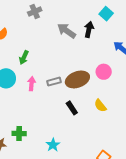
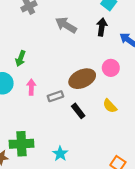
black arrow: (89, 30) -> (102, 27), moved
gray rectangle: (54, 82) -> (55, 96), moved
green cross: (19, 133) -> (21, 144), size x1.5

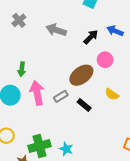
black arrow: (102, 27) -> (91, 37), moved, turned 49
pink arrow: (31, 87) -> (37, 93), size x1.6
cyan star: (60, 154) -> (66, 149), moved

